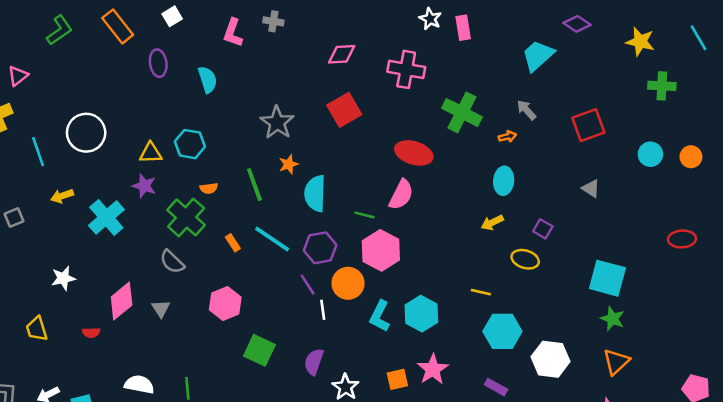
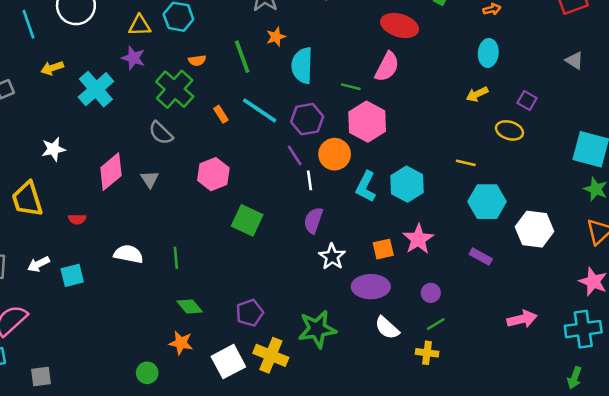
yellow trapezoid: (37, 329) -> (27, 199), size x1.4
red semicircle: (91, 333) -> (77, 219), moved
purple semicircle: (314, 362) -> (313, 220), moved

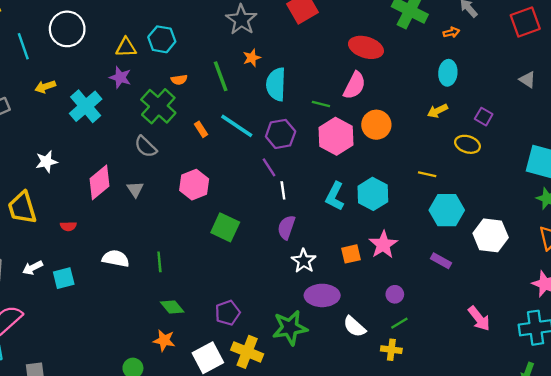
orange circle: (335, 154) -> (376, 125), moved
purple ellipse: (371, 287) -> (322, 295), moved
pink arrow: (522, 319) -> (479, 319), turned 65

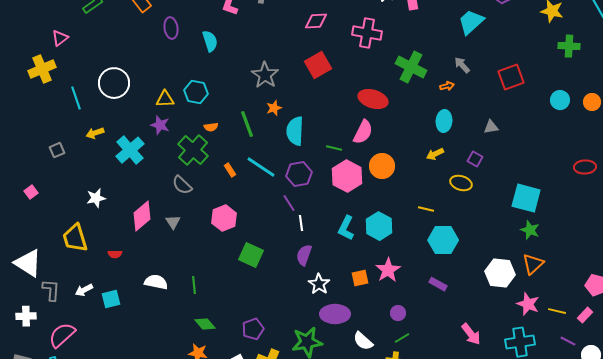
gray triangle: (527, 80) -> (491, 127), moved, turned -42
white hexagon: (491, 235) -> (500, 273), moved

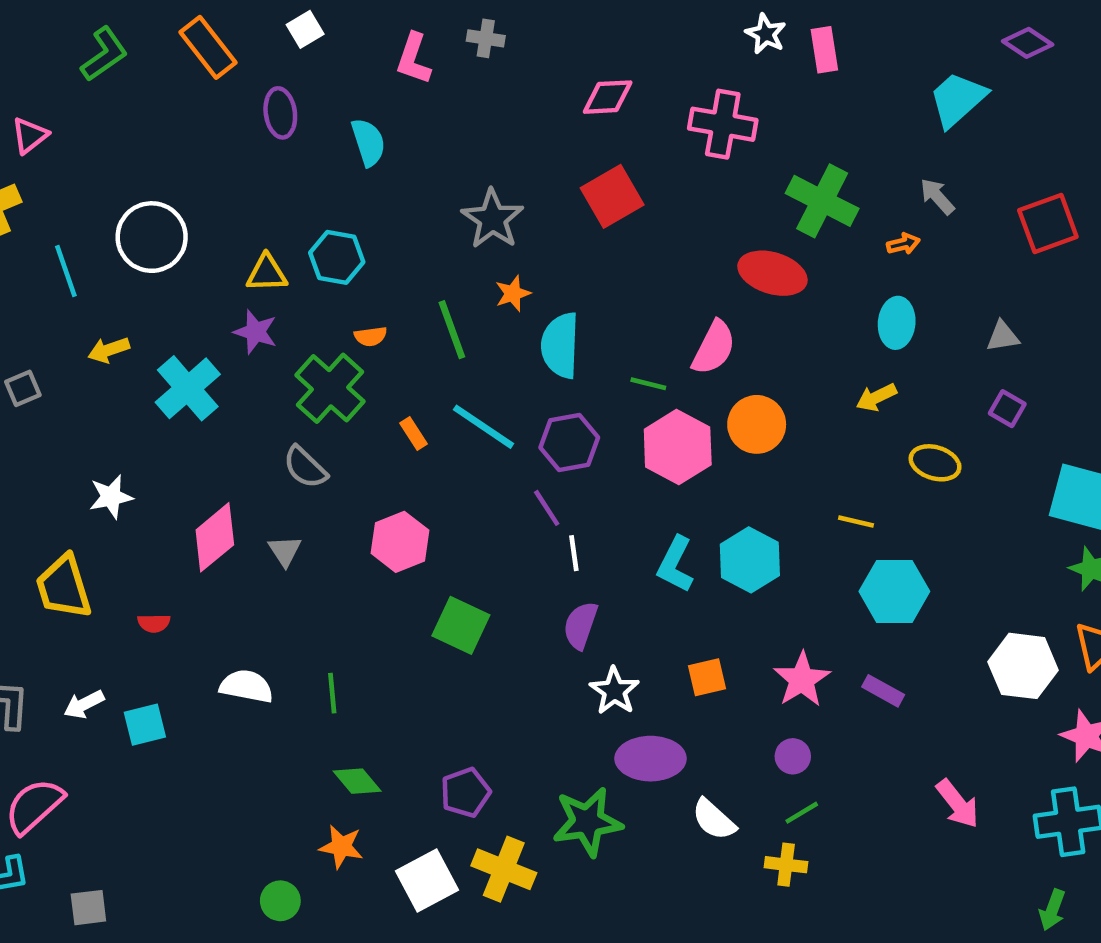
red ellipse: (373, 99) -> (772, 273), moved
purple square: (475, 159) -> (1007, 409), moved
pink star: (388, 270) -> (802, 680), moved

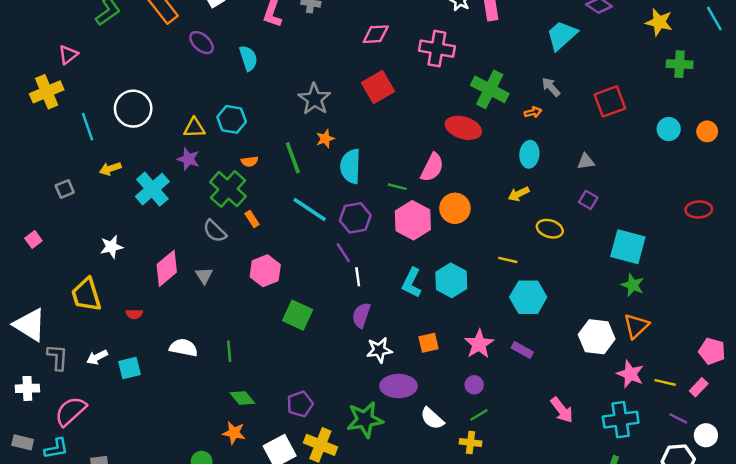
purple ellipse: (280, 113) -> (202, 43), turned -40
orange rectangle: (414, 433) -> (252, 219), moved
white star: (614, 691) -> (379, 350), turned 30

